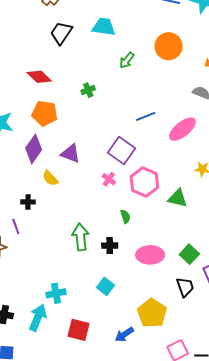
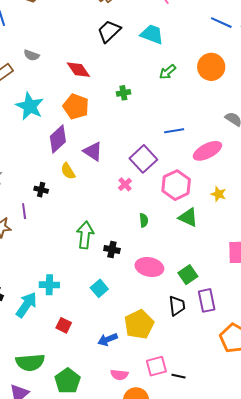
pink hexagon: (144, 182) -> (176, 185), moved
green semicircle: (125, 217) -> (144, 220), moved
red square: (78, 330) -> (64, 325), size x0.7

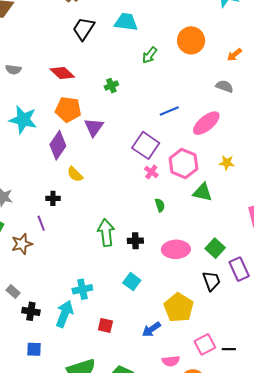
purple triangle: (93, 151) -> (94, 127), moved, turned 45
pink cross: (125, 184) -> (151, 172), moved

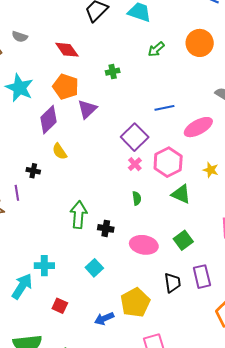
green square: (215, 248) -> (183, 240), moved

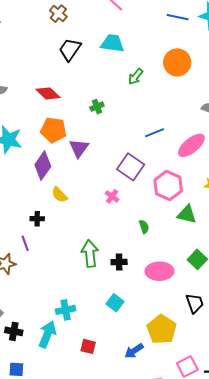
pink cross: (135, 164) -> (112, 196), moved

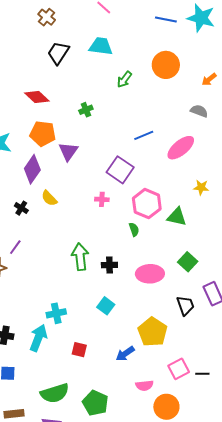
pink hexagon: (168, 185) -> (147, 204), moved
pink cross: (112, 196) -> (102, 199), turned -32
black cross: (37, 219) -> (21, 208), moved, turned 32
purple line: (25, 243) -> (15, 247), turned 56

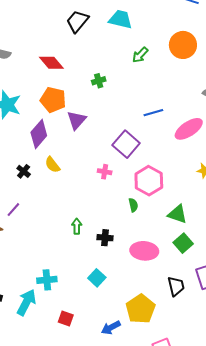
green triangle: (177, 217) -> (178, 214), moved
green arrow: (80, 257) -> (77, 226), size x0.6

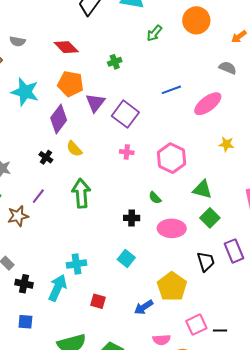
purple square: (126, 144) -> (125, 114), moved
green semicircle: (133, 205) -> (155, 198), moved, turned 152
green arrow: (77, 226) -> (81, 193), moved, size x1.8

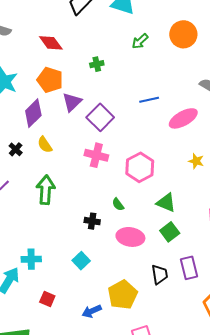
pink cross: (127, 152) -> (96, 155), size x1.6

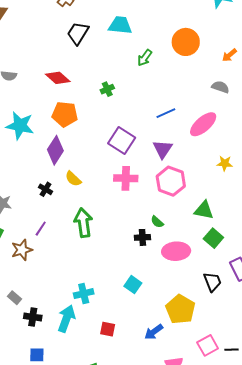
purple triangle: (72, 102) -> (163, 149), moved
black cross: (92, 221) -> (142, 237), moved

